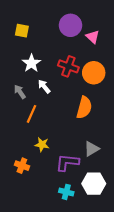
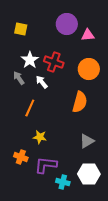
pink triangle: (93, 37) -> (88, 35), turned -48
red cross: (68, 66) -> (54, 62), moved
gray arrow: (20, 92) -> (19, 78), moved
purple L-shape: (67, 162) -> (46, 165), moved

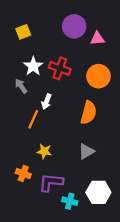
yellow square: (21, 29) -> (23, 32), turned -32
white arrow: (42, 82) -> (46, 102), moved, turned -120
gray triangle: (87, 141) -> (86, 151), moved

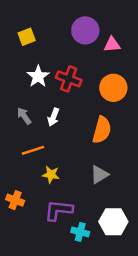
gray arrow: (21, 86) -> (24, 116), moved
orange line: (33, 119) -> (33, 150), moved, turned 48
orange cross: (23, 174) -> (15, 200), moved

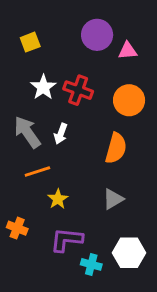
gray arrow: (24, 116) -> (27, 132), size x1.6
yellow star: (51, 175) -> (58, 199), turned 30

